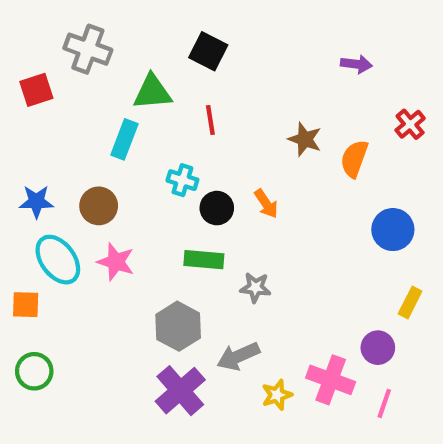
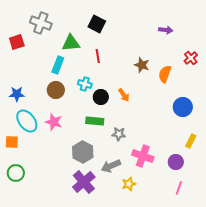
brown circle: (99, 206) -> (56, 90), moved
pink cross: (331, 380) -> (143, 156), moved

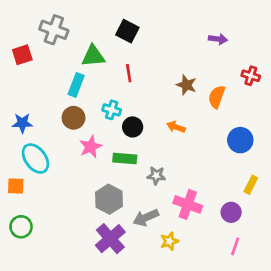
red cross: (191, 58) -> (251, 76), turned -32
orange arrow: (124, 95) -> (176, 127), moved, turned 144
pink star: (54, 122) -> (91, 147), moved, turned 30

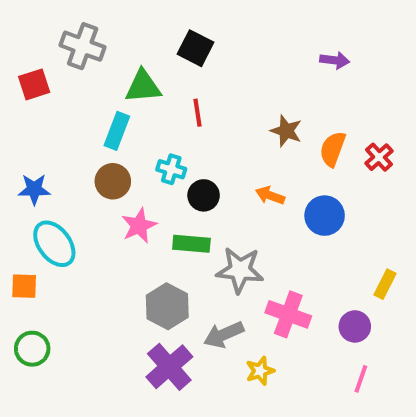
red cross: (251, 76) -> (379, 157), moved, turned 30
blue circle: (240, 140) -> (325, 216), moved
gray star: (156, 176) -> (240, 270), size x1.6

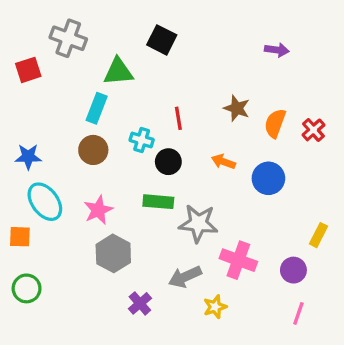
red line: (198, 113) -> (178, 118), moved
pink star: (139, 226) -> (98, 210), moved
gray hexagon: (167, 306) -> (113, 253), moved
purple cross: (169, 367) -> (140, 303), size x0.6

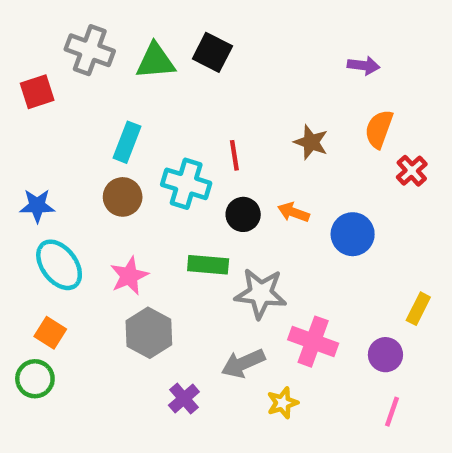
green triangle: (118, 72) -> (155, 61), moved
orange semicircle: (275, 123) -> (379, 129), moved
cyan cross: (142, 140) -> (186, 184), size x1.5
black circle: (168, 162) -> (243, 214), moved
orange square: (20, 237) -> (50, 333), moved, turned 30

